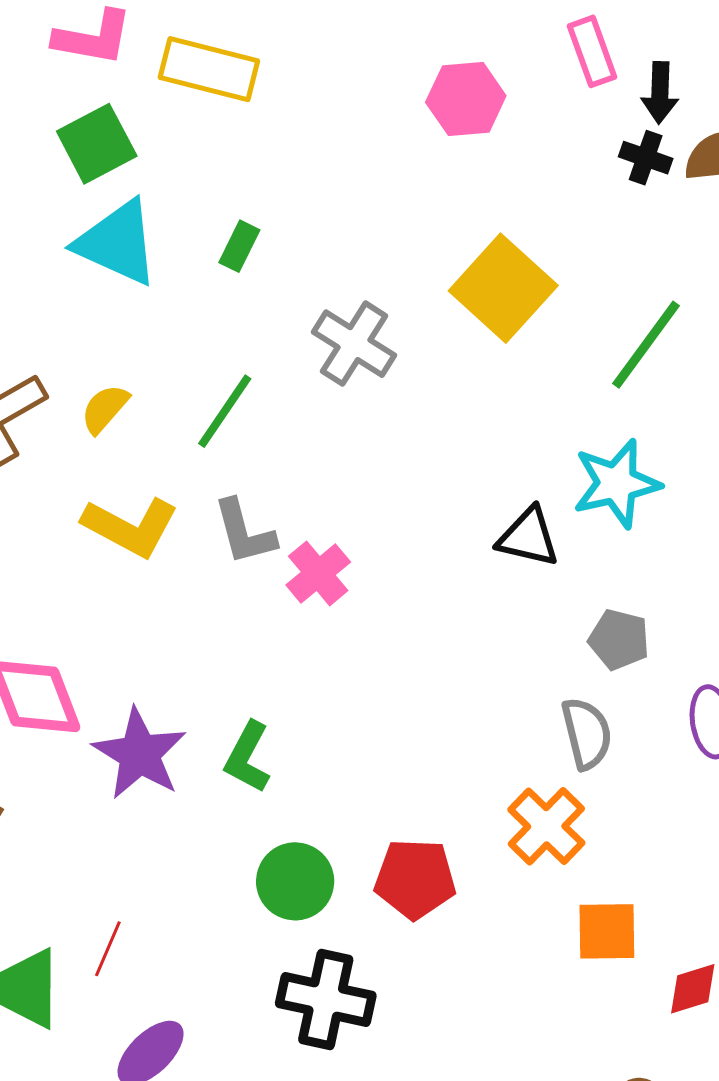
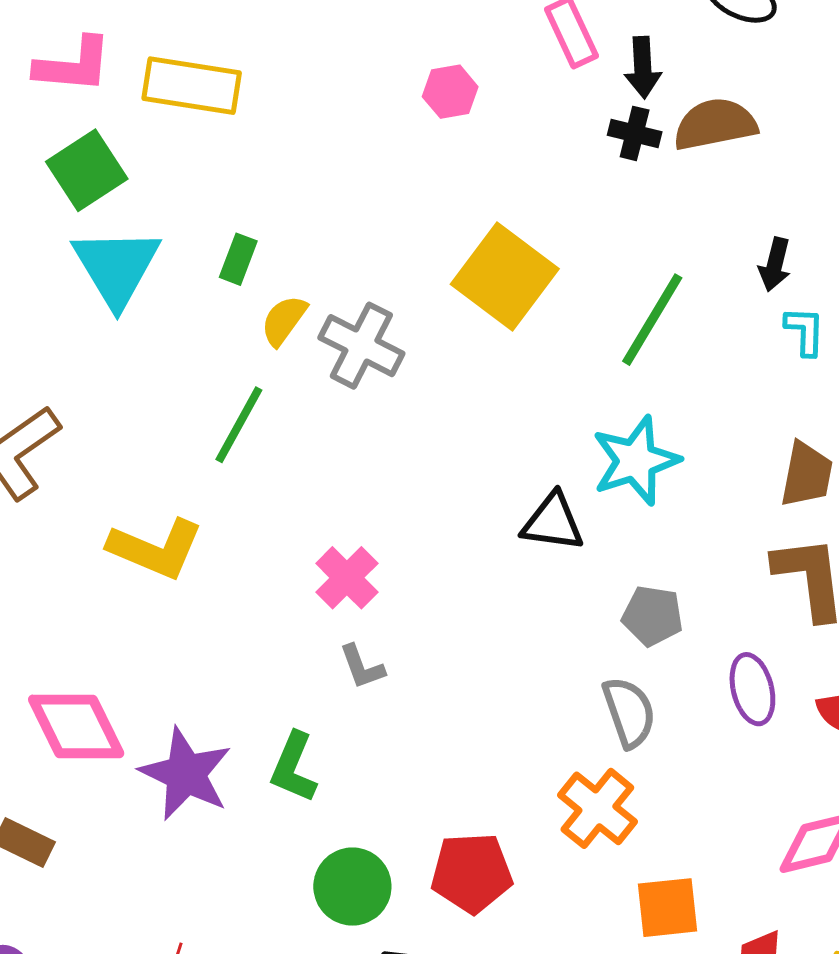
pink hexagon: (466, 99) -> (450, 92), size x0.7
cyan triangle: (117, 243) -> (116, 267), turned 40
yellow semicircle: (105, 409) -> (284, 320), moved
gray L-shape: (244, 532) -> (362, 667), moved, size x0.7

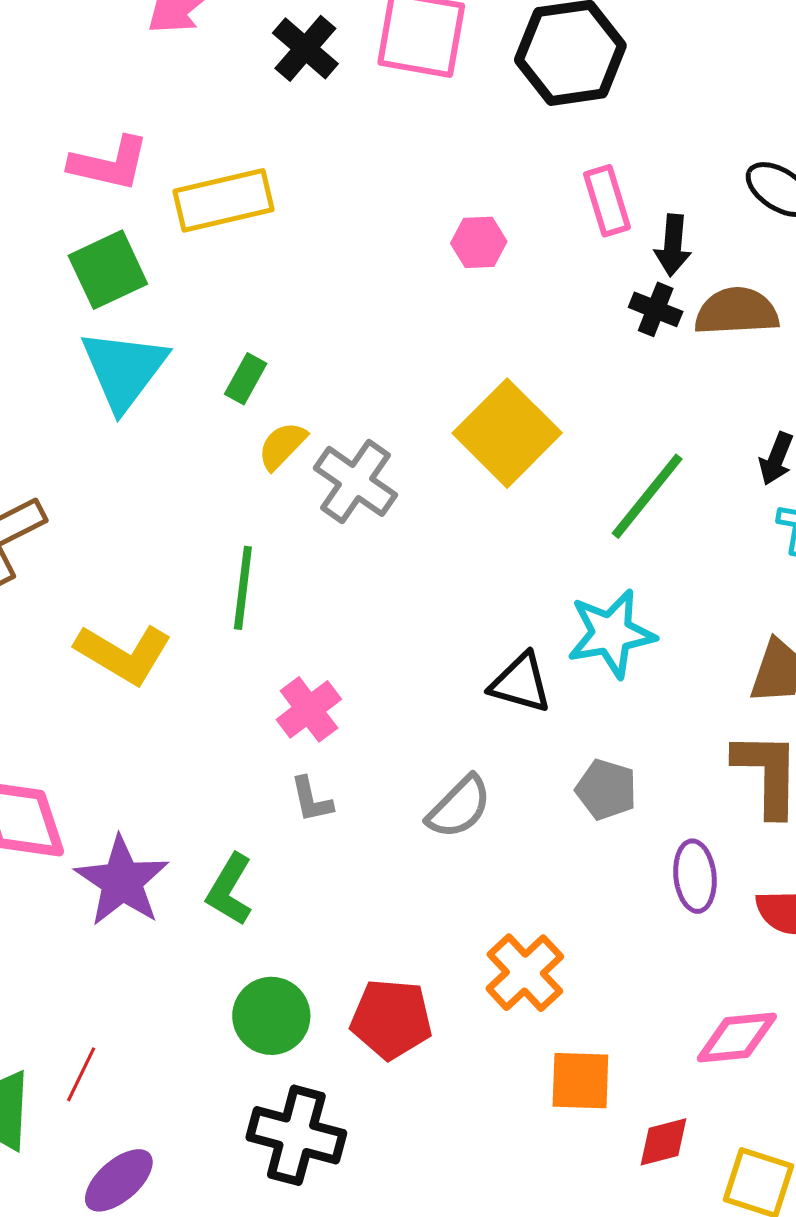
yellow rectangle: (192, 86) -> (224, 200), turned -30
green line: (239, 425) -> (243, 588), moved, turned -30
gray semicircle: (629, 712) -> (459, 807), moved, turned 56

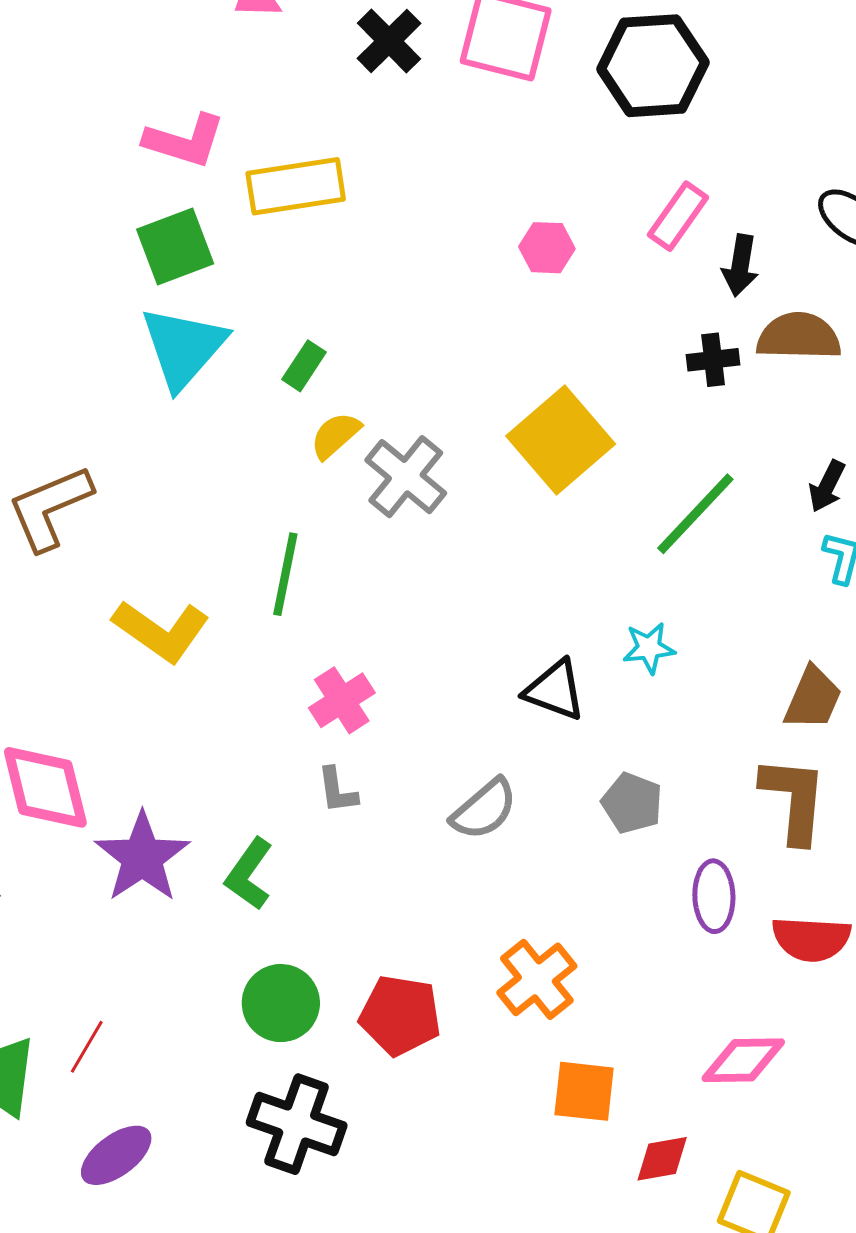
pink rectangle: (607, 201) -> (678, 216), turned 48
black cross: (656, 309) -> (713, 360), moved, turned -33
cyan star: (611, 634) -> (649, 648), size x0.6

